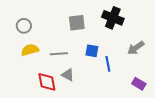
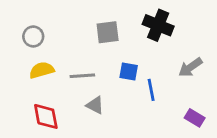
red diamond: (47, 82) -> (46, 116), moved

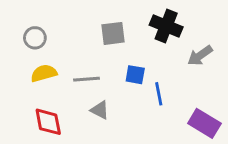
gray arrow: (190, 67) -> (200, 56), moved
purple rectangle: (195, 118) -> (204, 123), size x1.5

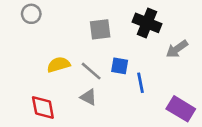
gray circle: (35, 38) -> (31, 14), moved
yellow semicircle: (44, 73) -> (59, 65), moved
gray line: (87, 79) -> (91, 71), moved, turned 45

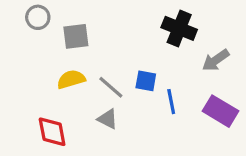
gray square: (100, 29) -> (76, 36), moved
purple rectangle: (181, 109) -> (220, 111), moved

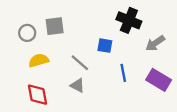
gray circle: (38, 17) -> (27, 33), moved
yellow semicircle: (71, 79) -> (39, 60), moved
blue square: (146, 81) -> (105, 46), moved

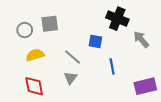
gray arrow: (155, 43) -> (141, 39), turned 84
purple rectangle: (159, 80) -> (145, 86), moved, turned -45
gray triangle: (77, 86) -> (70, 78), turned 40

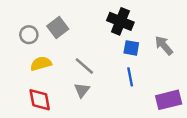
black cross: (117, 19) -> (120, 21), moved
gray square: (50, 24) -> (58, 27), turned -30
blue square: (95, 41) -> (131, 48), moved

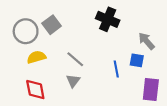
gray circle: (29, 35) -> (26, 31), size x1.5
blue square: (131, 48) -> (137, 60), moved
purple rectangle: (169, 100) -> (151, 89), turned -70

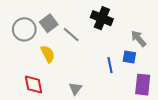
yellow semicircle: (36, 57) -> (48, 54), moved, turned 78
gray line: (75, 59) -> (71, 35), moved
gray triangle: (73, 81) -> (75, 89), moved

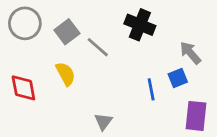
gray circle: (24, 29) -> (25, 23), moved
blue square: (129, 57) -> (178, 78), turned -32
red diamond: (33, 85) -> (23, 88), moved

